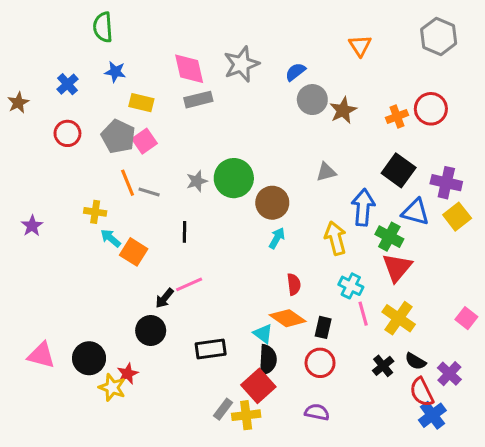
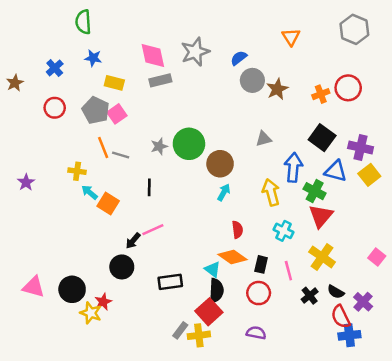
pink line: (363, 314) -> (288, 271), moved
blue cross: (432, 415) -> (349, 335), turned 30

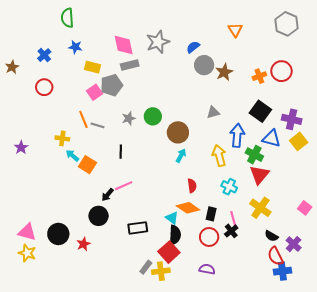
gray pentagon: (96, 110) -> (112, 85), moved, turned 30
green circle: (189, 144) -> (153, 116), size x0.7
black cross: (310, 296) -> (231, 231), moved
yellow star: (91, 313) -> (27, 253), moved

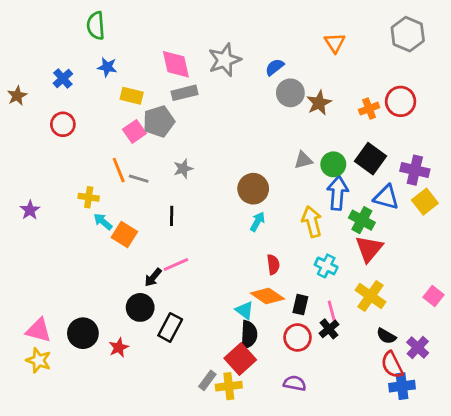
green circle: (153, 116) -> (333, 164), moved
black rectangle: (138, 228) -> (170, 327), moved, turned -54

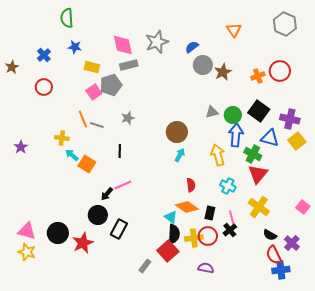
red star: (119, 348) -> (83, 243), size x1.5
yellow cross: (229, 386) -> (194, 238), moved

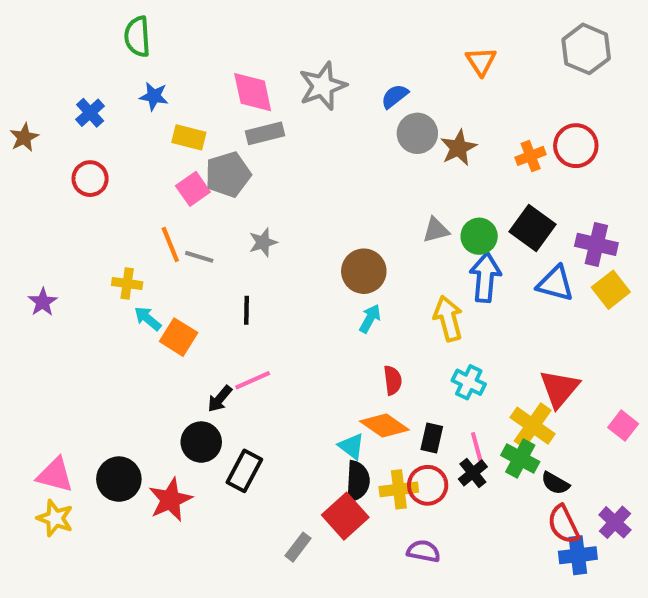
green cross: (253, 154) -> (520, 459), moved
red triangle: (258, 174) -> (559, 389), moved
purple cross: (292, 243) -> (615, 522), moved

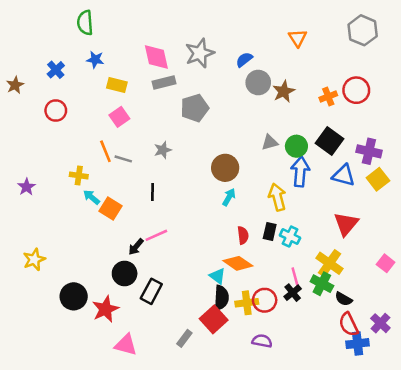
gray pentagon: (228, 174) -> (195, 108), moved
red triangle: (559, 389) -> (346, 224), moved
black rectangle: (432, 438) -> (270, 231), moved
pink triangle: (55, 475) -> (126, 345), moved
yellow star: (55, 518) -> (34, 259), moved, turned 30

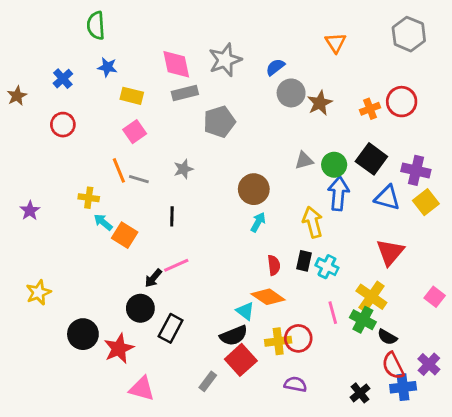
black cross: (293, 293) -> (360, 393), moved
black semicircle: (221, 298) -> (234, 336), moved, turned 65

